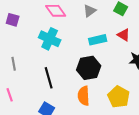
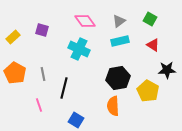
cyan rectangle: (98, 40) -> (120, 41), moved
black line: (49, 78) -> (64, 88), moved, turned 30
yellow pentagon: (119, 97) -> (148, 91), moved

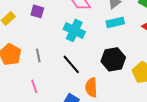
black line: (64, 88) -> (71, 64), moved, turned -55
orange semicircle: (113, 106) -> (91, 87), moved

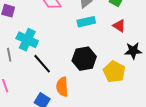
cyan cross: (74, 30) -> (27, 40), moved

